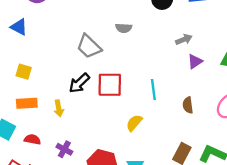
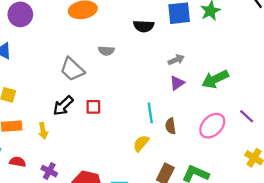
gray arrow: (184, 39) -> (176, 60), moved
red square: (110, 85) -> (93, 107), size x0.6
cyan line: (153, 90) -> (150, 113), moved
yellow semicircle: (134, 123) -> (141, 143), moved

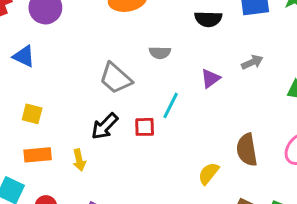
purple triangle: (177, 83) -> (210, 79), moved
cyan line: (150, 113) -> (171, 105), moved, turned 36
brown semicircle: (171, 126) -> (247, 150), size x1.5

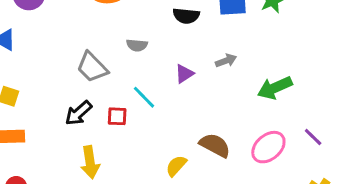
cyan line: (171, 105) -> (144, 97), turned -75
brown semicircle: (247, 150) -> (215, 145), turned 124
yellow arrow: (79, 160) -> (90, 162), moved, size x1.5

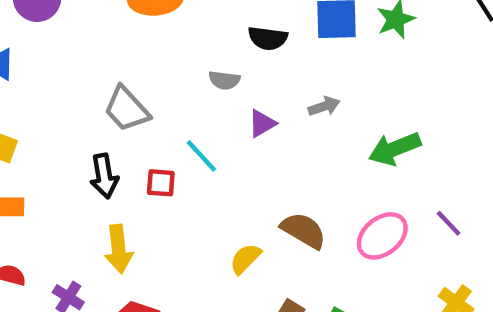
gray semicircle: (137, 45) -> (224, 80), moved
black arrow: (79, 113) -> (104, 176), turned -60

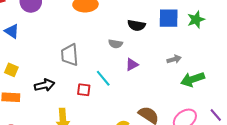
gray arrow: (324, 106) -> (174, 59), moved
gray trapezoid: (127, 109) -> (70, 55), turned 35
black arrow: (104, 176) -> (45, 85), moved, turned -96

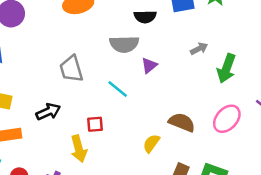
gray semicircle: (115, 44) -> (124, 44), size x1.6
green arrow: (193, 79) -> (226, 68), turned -40
red square: (84, 90) -> (95, 124), moved

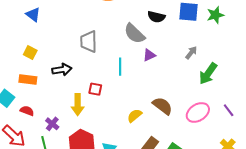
gray semicircle: (124, 44) -> (134, 34), turned 30
gray arrow: (199, 49) -> (191, 53), turned -40
cyan line: (118, 89) -> (120, 67), turned 36

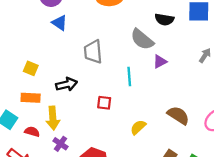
blue triangle: (33, 15) -> (60, 23), moved
yellow arrow: (78, 105) -> (53, 118), moved
yellow semicircle: (135, 116) -> (138, 127), moved

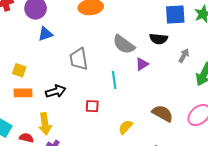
black semicircle: (164, 19) -> (159, 39), moved
blue triangle: (60, 23) -> (45, 34), turned -49
yellow square: (31, 68) -> (19, 70), moved
orange rectangle: (31, 98) -> (23, 93), moved

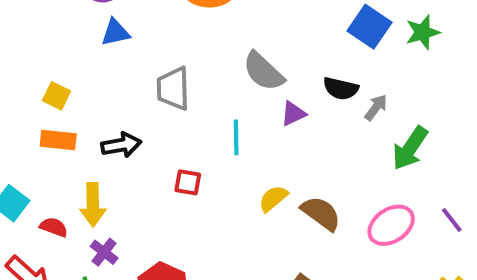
blue square: (175, 15) -> (370, 27), turned 30
black semicircle: (159, 39) -> (341, 88), moved
yellow semicircle: (126, 127) -> (273, 199), moved

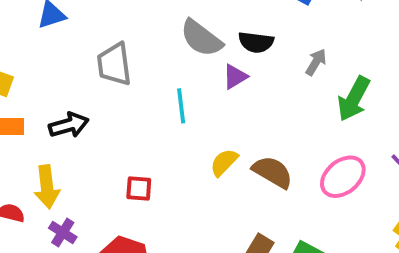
black semicircle: (341, 88) -> (256, 42), moved
red square: (188, 182) -> (139, 188), moved

